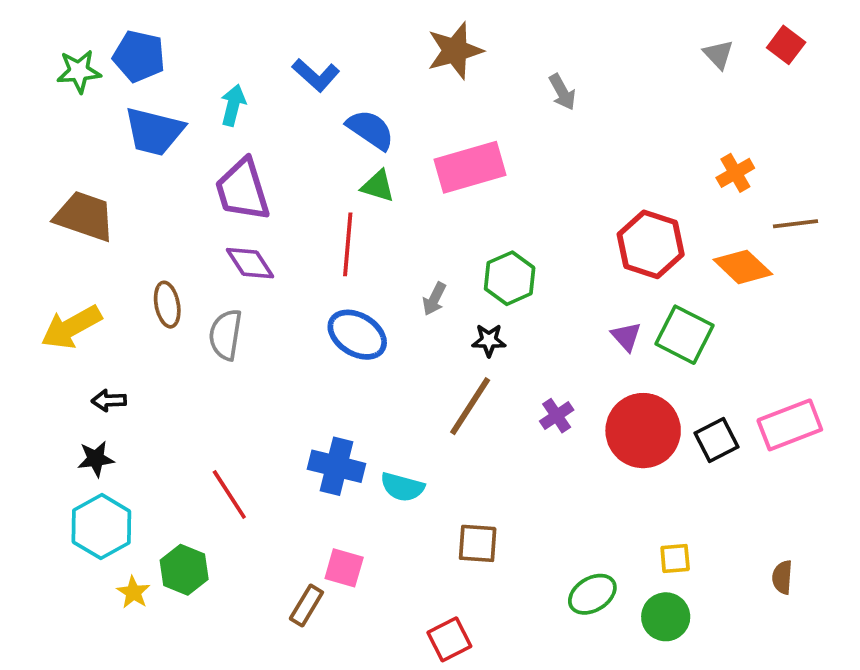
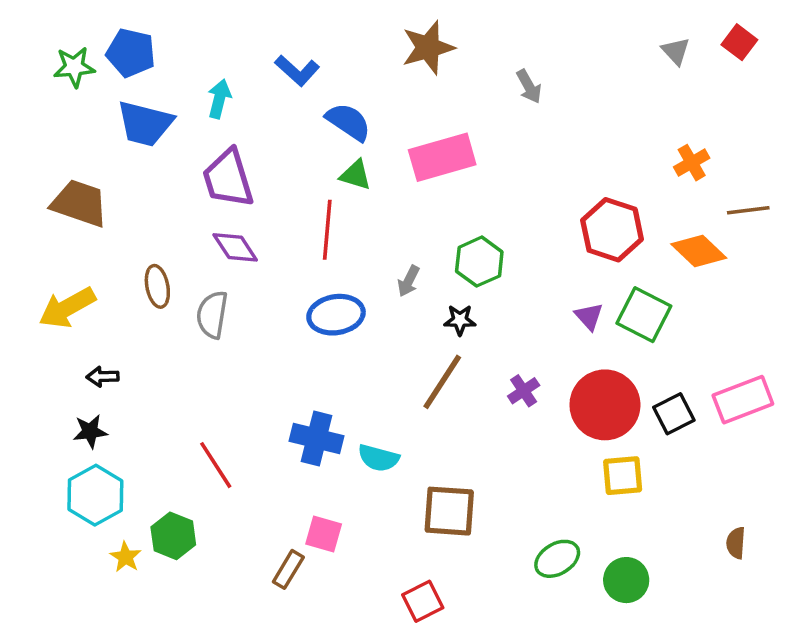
blue ellipse: (357, 335) -> (336, 315), turned -40
brown square: (478, 543) -> (449, 511), size x1.4
yellow square: (675, 558) -> (623, 476), moved, size x1.4

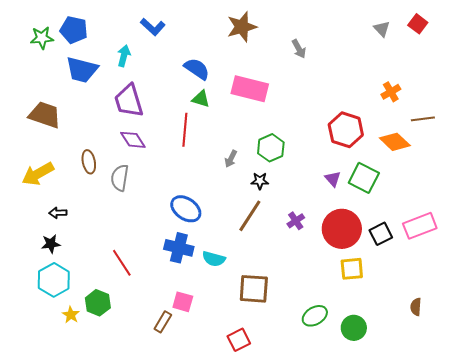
blue L-shape: (297, 71) -> (153, 27), moved
pink rectangle: (442, 157) -> (250, 89), turned 30
blue ellipse: (336, 315) -> (186, 209), moved, turned 44

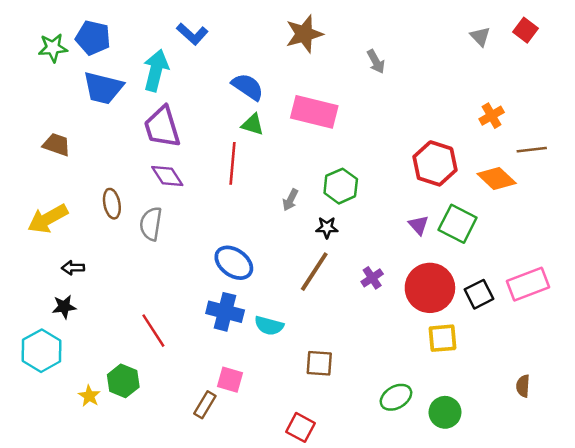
cyan arrow: (124, 56) -> (156, 70), size x1.5
brown trapezoid: (45, 115) -> (57, 145), size x0.7
cyan hexagon: (54, 280) -> (41, 351), moved
brown square: (254, 289) -> (319, 363), size x0.7
red square: (239, 340) -> (300, 427), turned -35

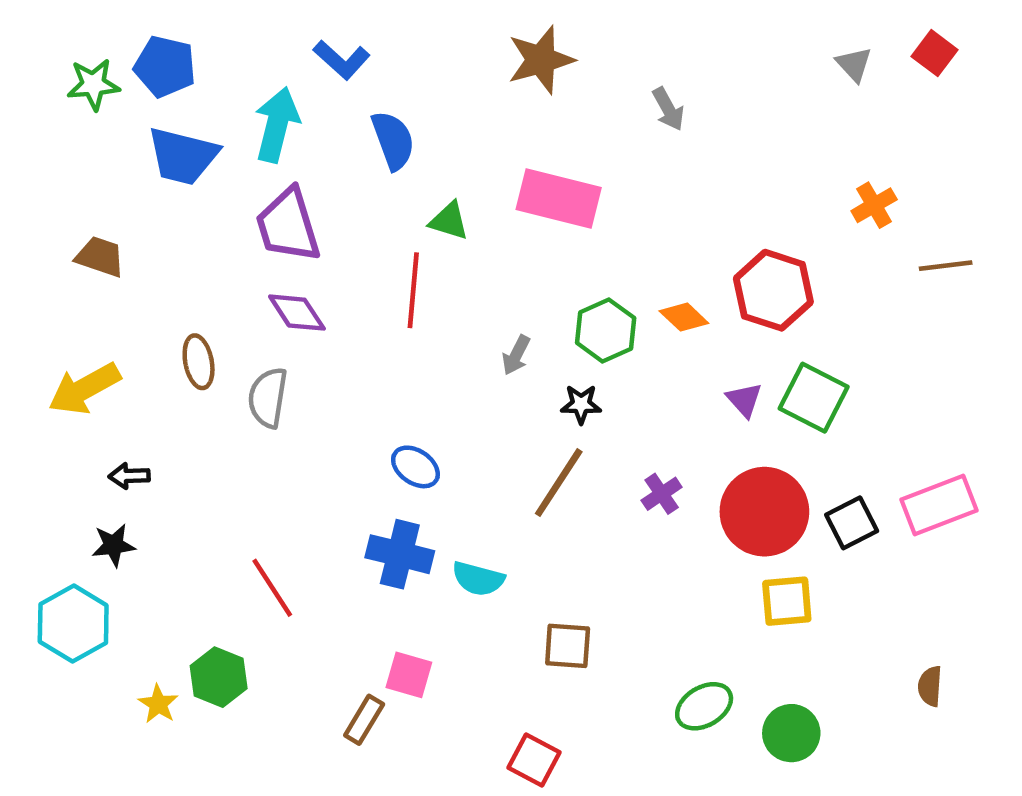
blue semicircle: (248, 87) -> (393, 140), moved, turned 36
orange diamond: (497, 179) -> (684, 317), moved, size x0.7
blue ellipse: (234, 263) -> (415, 467), size x0.7

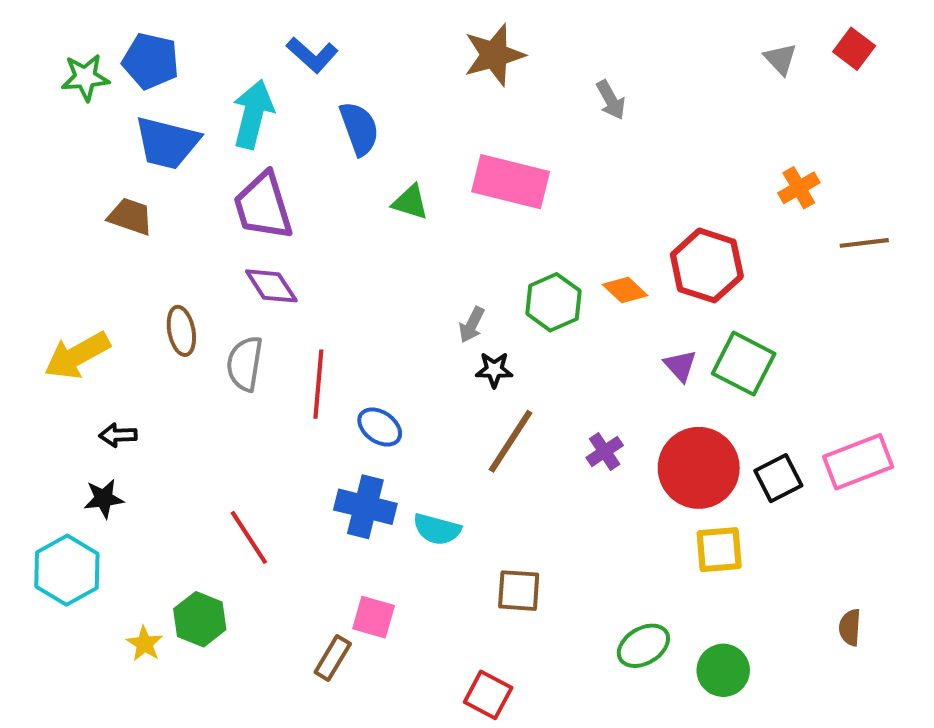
brown trapezoid: (100, 257) -> (130, 216), moved
red line: (413, 290) -> (318, 384), moved
black star: (581, 404) -> (494, 370), moved

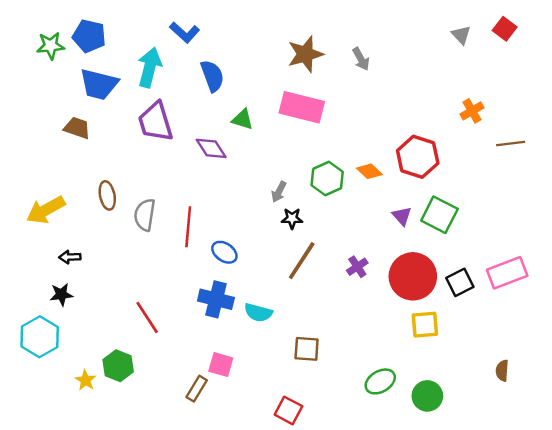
brown star: (494, 55) -> (305, 54), moved
purple diamond: (271, 286) -> (211, 148), moved

